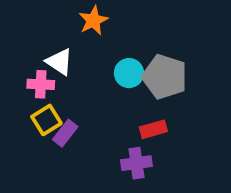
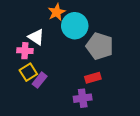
cyan circle: (129, 73) -> (75, 26), moved, size x1.5

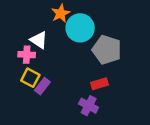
yellow square: (28, 72) -> (30, 78), turned -30
purple cross: (83, 98) -> (89, 106), turned 36

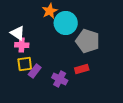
white triangle: (39, 40) -> (18, 33), moved
yellow square: (30, 78) -> (25, 64), turned -35
purple cross: (89, 106) -> (60, 79), moved

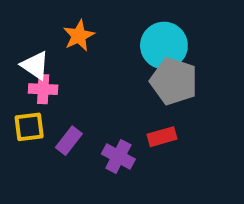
orange star: (50, 11) -> (79, 36), moved
cyan circle: (66, 23) -> (164, 46), moved
yellow square: (25, 64) -> (29, 127), moved

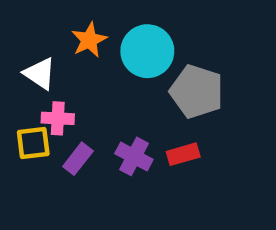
cyan circle: (164, 46) -> (147, 51), moved
pink cross: (43, 89) -> (58, 118), moved
purple cross: (118, 156) -> (134, 156), moved

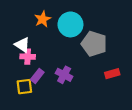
white triangle: (40, 74) -> (22, 45), moved
yellow square: (33, 143) -> (24, 87), moved
red rectangle: (183, 154) -> (112, 74), moved

